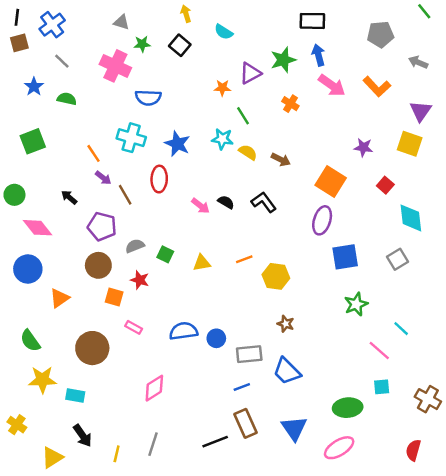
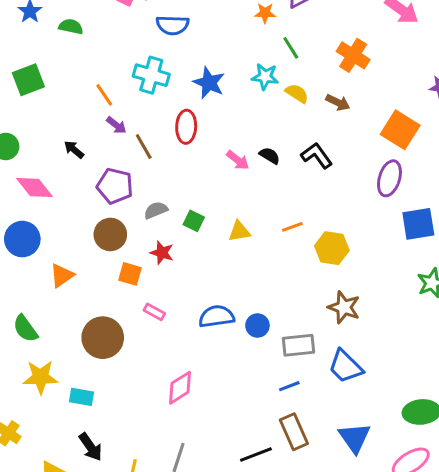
orange cross: (290, 104) -> (353, 55), moved, size x1.5
brown star: (286, 324) -> (344, 307), size x1.5

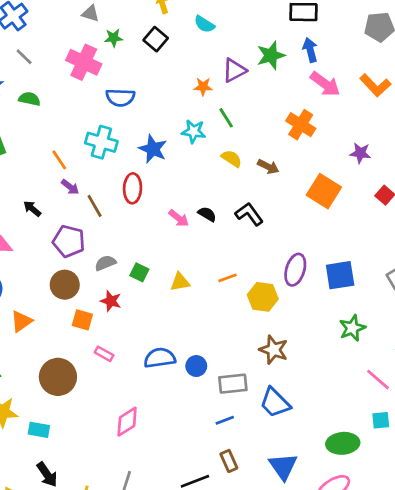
orange cross: (353, 55) -> (301, 125), moved
cyan star: (265, 77) -> (194, 131), moved
purple ellipse: (389, 178) -> (295, 270), moved
brown rectangle: (294, 432) -> (229, 461), size x0.7

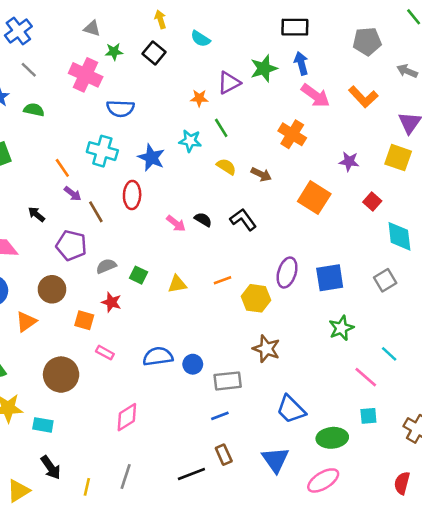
brown circle: (65, 285) -> (52, 289), moved
blue trapezoid: (275, 403) -> (291, 409), moved

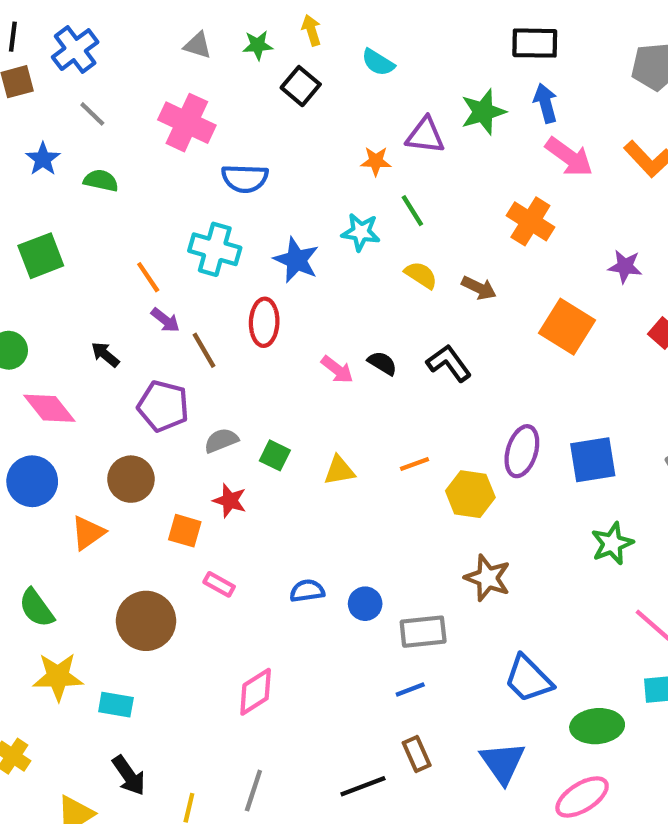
green star: (114, 52) -> (258, 45), moved
purple triangle: (229, 83) -> (425, 135), turned 35
blue semicircle: (158, 356) -> (307, 591), size x0.7

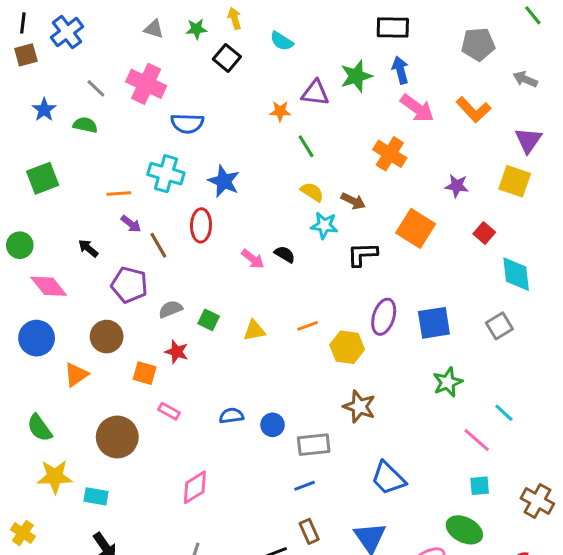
gray line: (92, 114) -> (96, 88), moved
cyan star: (361, 232) -> (324, 225), moved
orange line: (148, 277) -> (119, 193), turned -60
black L-shape: (449, 363) -> (362, 254), moved, turned -56
green ellipse: (597, 726) -> (464, 530), moved, turned 32

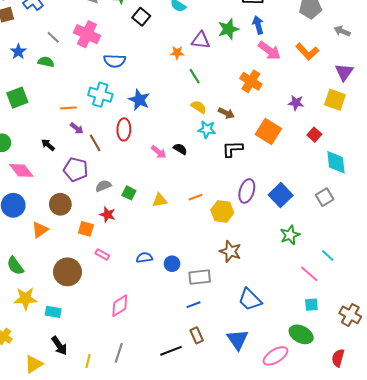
blue square: (434, 323) -> (281, 195), turned -35

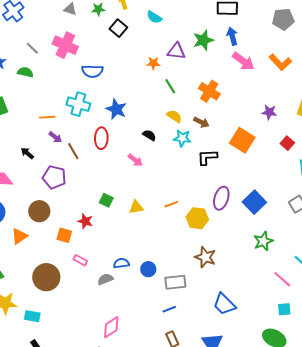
orange cross: (251, 81) -> (209, 91), moved
black semicircle: (180, 149) -> (149, 135), moved
gray semicircle: (103, 186) -> (105, 279), moved
pink diamond: (120, 306) -> (111, 327), moved

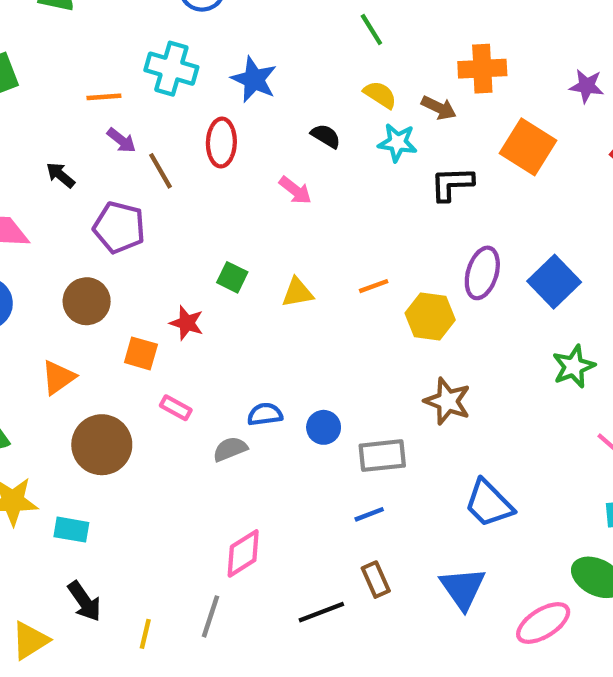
orange cross: (209, 91) -> (482, 69), moved, turned -35
orange triangle: (19, 236) -> (58, 377), moved

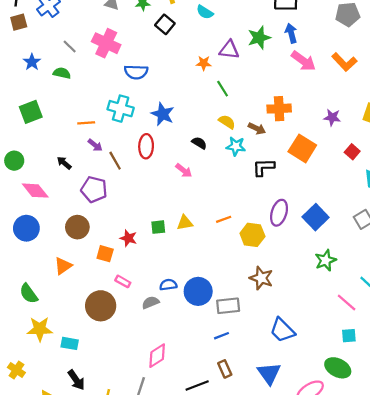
green square: (232, 277) -> (158, 227), moved, turned -32
blue circle: (324, 427) -> (198, 291), size x1.6
brown circle: (102, 445) -> (101, 306), moved

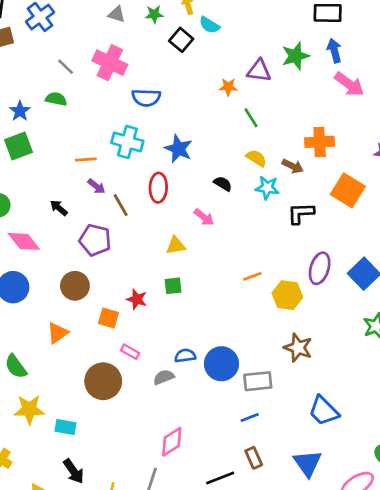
cyan semicircle: (205, 12) -> (209, 25), moved
blue star: (32, 62) -> (20, 111), moved
yellow triangle: (185, 223) -> (176, 245), moved

